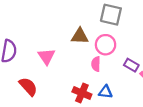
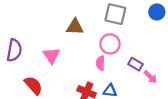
brown triangle: (80, 36) -> (75, 27), moved

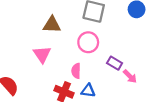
pink triangle: (51, 56) -> (42, 54), moved
pink semicircle: (100, 63) -> (76, 71), moved

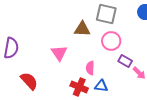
brown triangle: (52, 25) -> (82, 29), moved
pink circle: (88, 42) -> (111, 41), moved

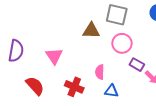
pink triangle: (59, 53) -> (54, 56), moved
red cross: (79, 87) -> (74, 87), moved

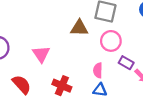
pink semicircle: (100, 72) -> (98, 70), moved

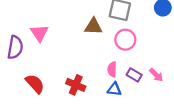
pink triangle: (41, 54) -> (39, 33), moved
purple rectangle: (126, 63) -> (134, 75), moved

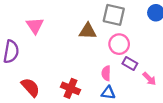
pink triangle: (39, 33) -> (35, 26), moved
purple rectangle: (134, 75) -> (130, 64), moved

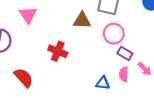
pink semicircle: (106, 73) -> (124, 74), moved
red cross: (70, 88) -> (58, 51), moved

